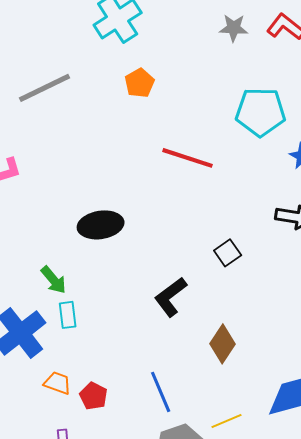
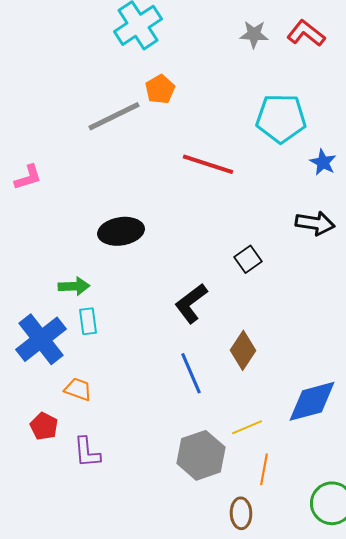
gray line: (45, 88) -> (114, 116), moved
green arrow: (54, 280) -> (74, 286), turned -52
blue line: (161, 392) -> (191, 373), moved
red pentagon: (94, 396) -> (44, 426), moved

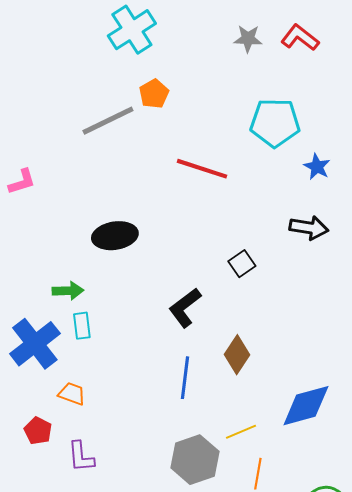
blue line: (191, 373) -> (185, 378), turned 30

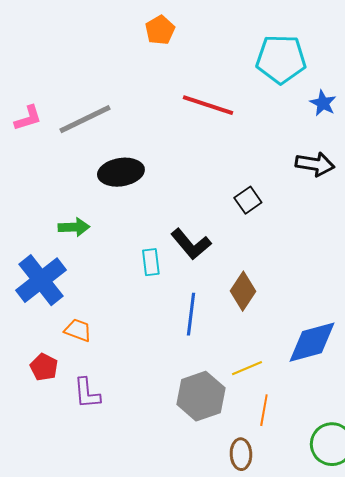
gray line: (108, 121) -> (85, 119), moved
black L-shape: (185, 308) -> (191, 244), turned -93
cyan rectangle: (82, 326) -> (151, 262), moved

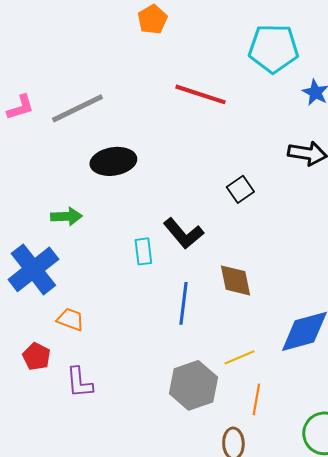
brown diamond: (243, 291) -> (235, 280), turned -45

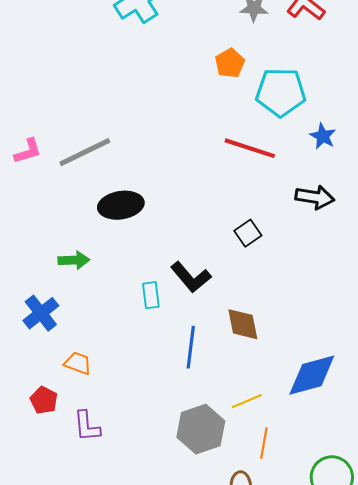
orange pentagon: (152, 19) -> (230, 63), moved
red line: (200, 94) -> (250, 148), moved
blue cross: (33, 269) -> (41, 313), size x0.7

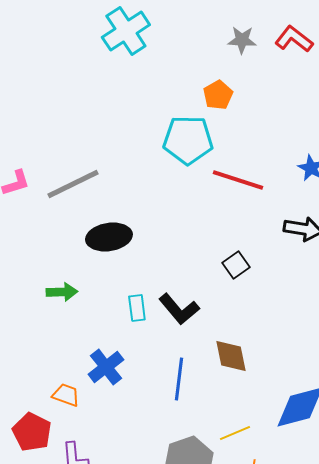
cyan pentagon: (281, 92) -> (188, 140), moved
cyan rectangle: (151, 295) -> (137, 308), moved
blue cross: (41, 313) -> (106, 367), moved
red pentagon: (44, 400) -> (32, 432), size x1.4

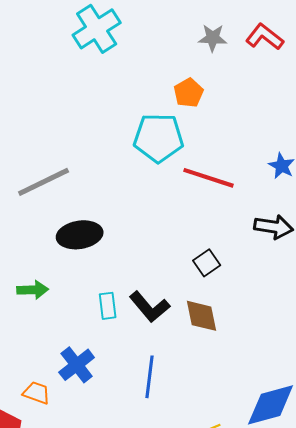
brown diamond: (231, 356) -> (202, 316), moved

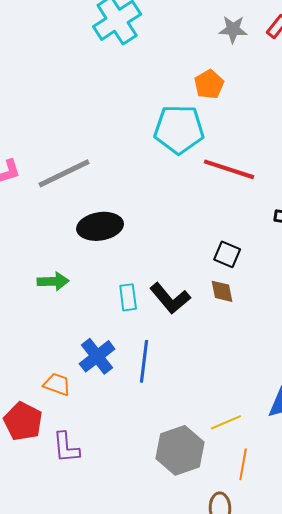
black square: (207, 263) -> (227, 254), turned -32
brown diamond: (202, 316) -> (222, 291), moved, size x0.7
blue line: (150, 377) -> (144, 361), moved

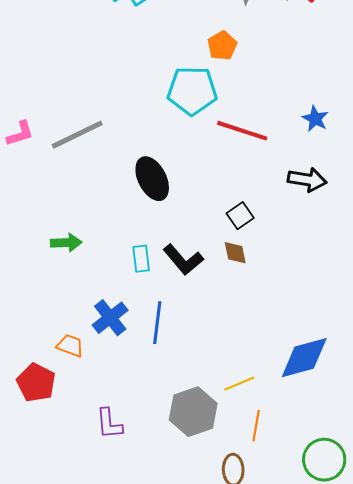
black ellipse: (100, 226) -> (152, 179), moved, turned 72
black square: (227, 254) -> (240, 216), turned 32
purple L-shape: (66, 447) -> (109, 424), moved

